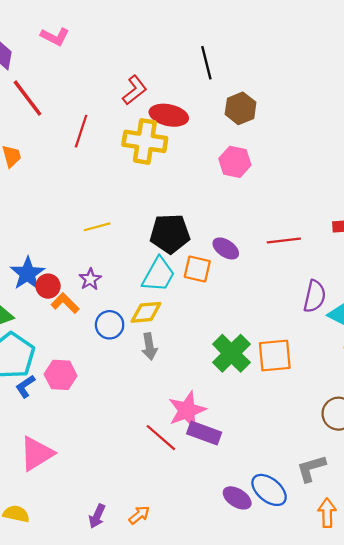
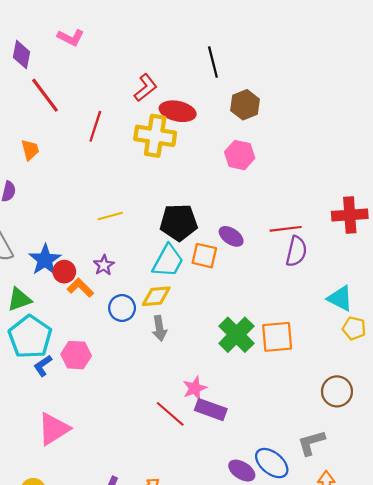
purple semicircle: (315, 296) -> (296, 251), moved
pink star: (187, 410) -> (195, 388), size x0.7

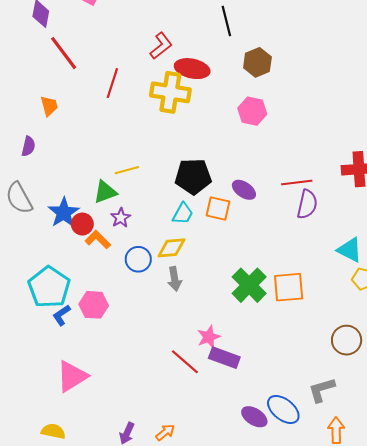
cyan trapezoid: (168, 261) -> (183, 214), size x0.7
green triangle: (19, 299) -> (105, 192), moved

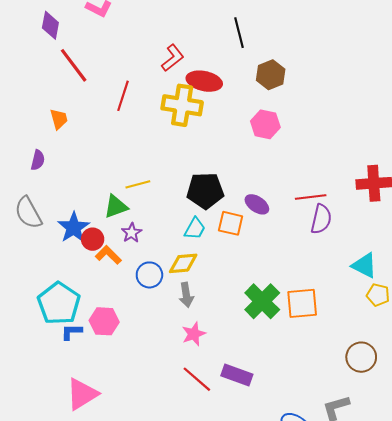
blue L-shape: (62, 315) -> (71, 332), turned 35
pink star: (209, 337) -> (194, 334), moved

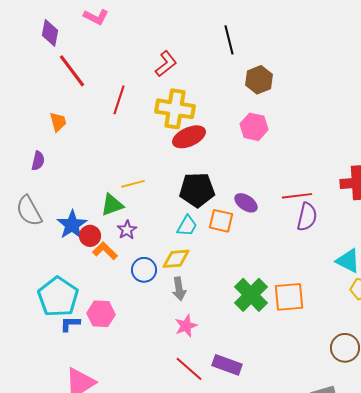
red ellipse: (204, 81) -> (189, 137), moved, turned -36

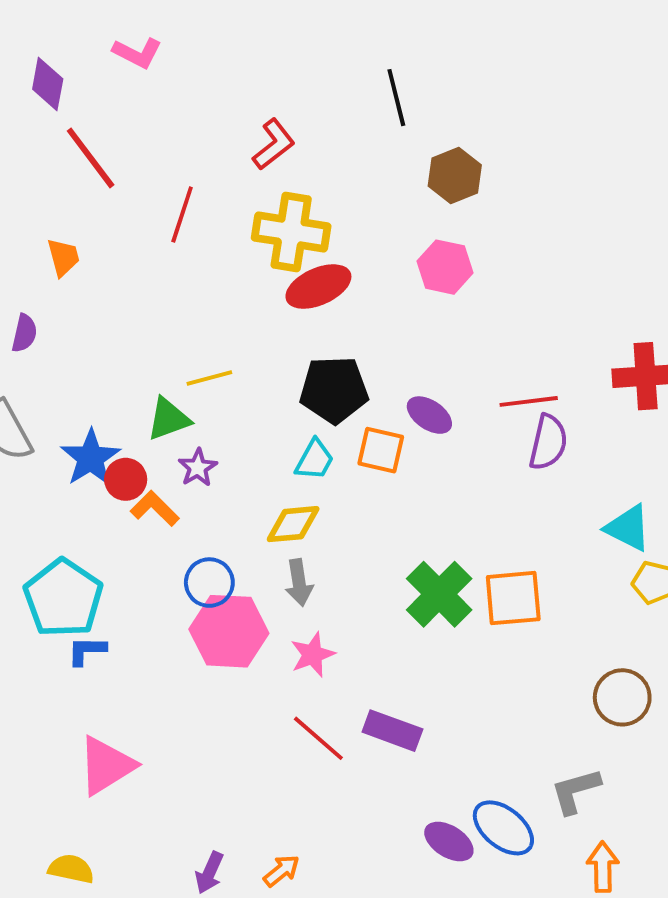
blue circle: (144, 270) -> (209, 583), moved
pink hexagon: (101, 314) -> (229, 631), moved, size x1.4

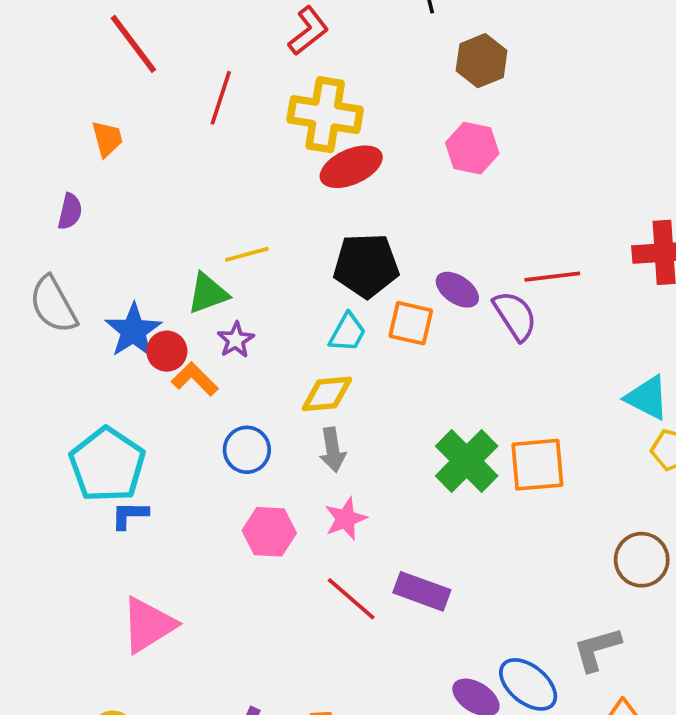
purple semicircle: (548, 442) -> (515, 316), moved, turned -46
pink hexagon: (229, 631) -> (269, 532), moved, size x0.7

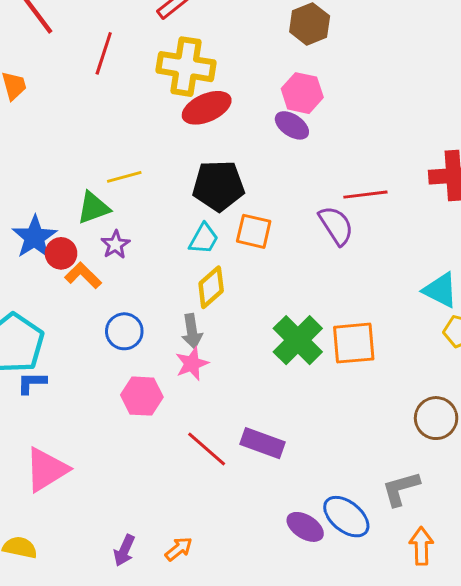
purple ellipse: (457, 290) -> (292, 125), moved
yellow diamond: (327, 394) -> (211, 287), moved, turned -36
pink star: (346, 519) -> (192, 364), moved

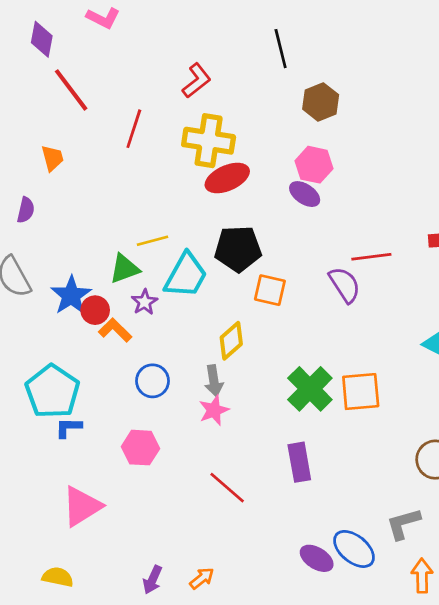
cyan trapezoid: (204, 239) -> (186, 275), moved, size x1.6
pink hexagon: (142, 396) -> (140, 448), moved
purple rectangle: (263, 443) -> (299, 462), moved, turned 60

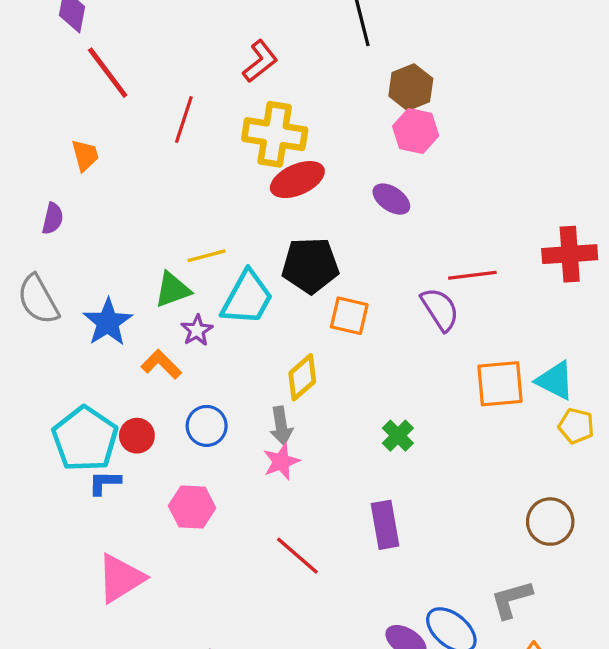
pink hexagon: (314, 165) -> (416, 131), moved
red circle: (95, 310) -> (137, 436), moved
green cross: (310, 389) -> (398, 436), size x0.6
orange square: (361, 392) -> (500, 384), moved

